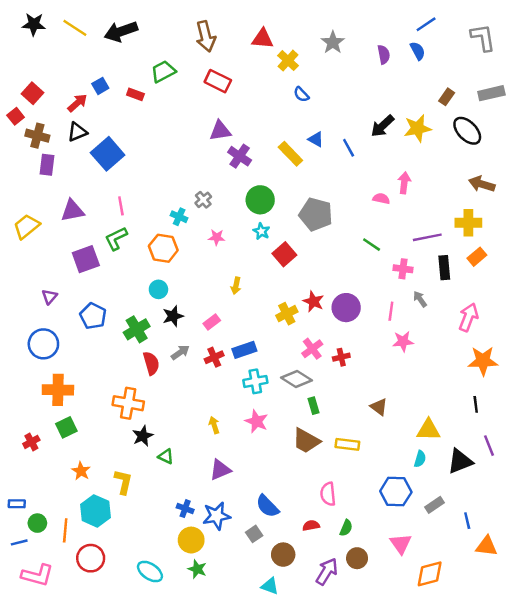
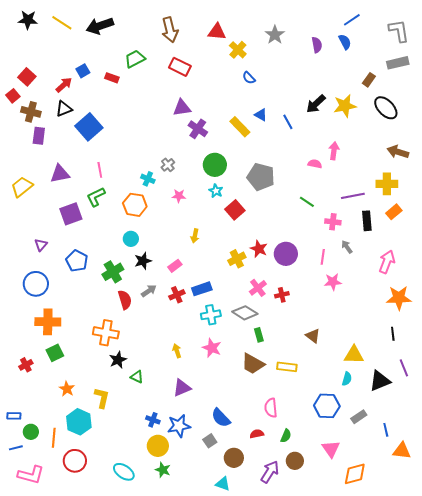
gray rectangle: (491, 93) -> (398, 63), moved

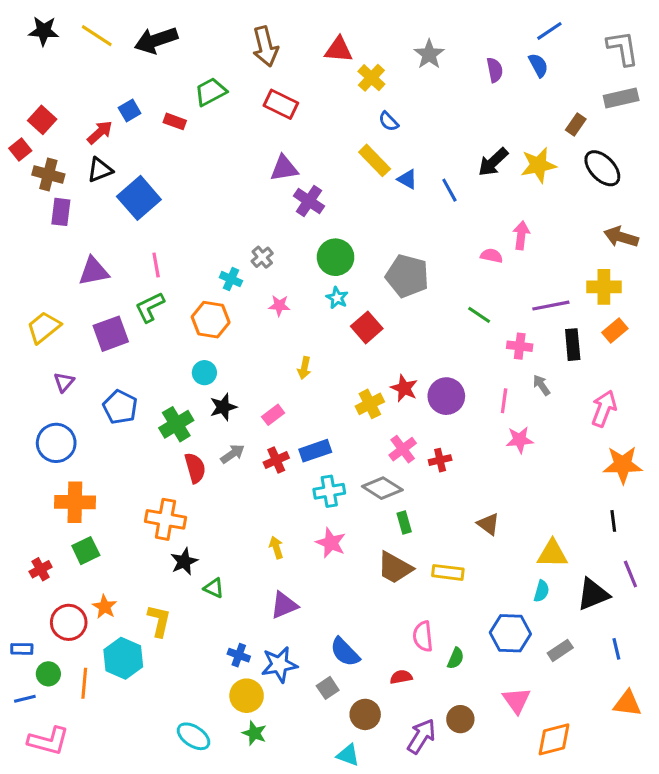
yellow rectangle: (240, 127) -> (375, 160), moved
yellow trapezoid: (22, 187) -> (44, 327), moved
blue line: (386, 430) -> (616, 649), moved
green semicircle: (286, 436) -> (456, 658), moved
red circle: (75, 461) -> (69, 622), moved

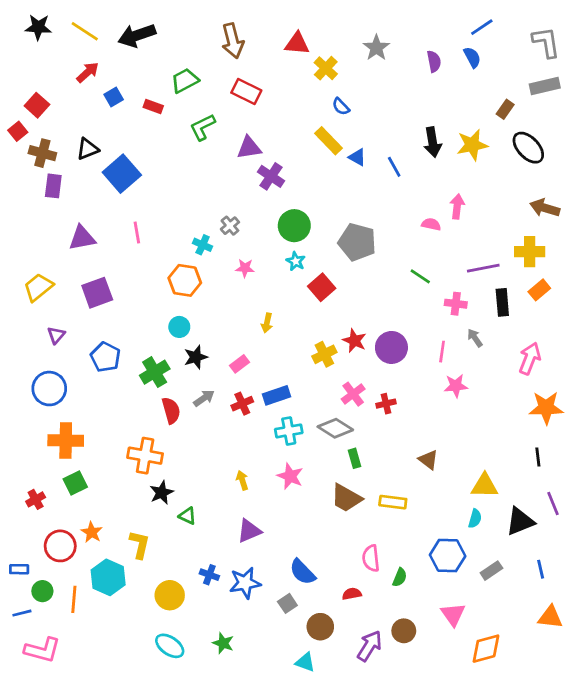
red arrow: (100, 132) -> (88, 72), moved
black arrow: (493, 162) -> (433, 142), turned -56
green L-shape: (150, 307) -> (203, 127), moved
yellow circle: (247, 696) -> (170, 595), moved

